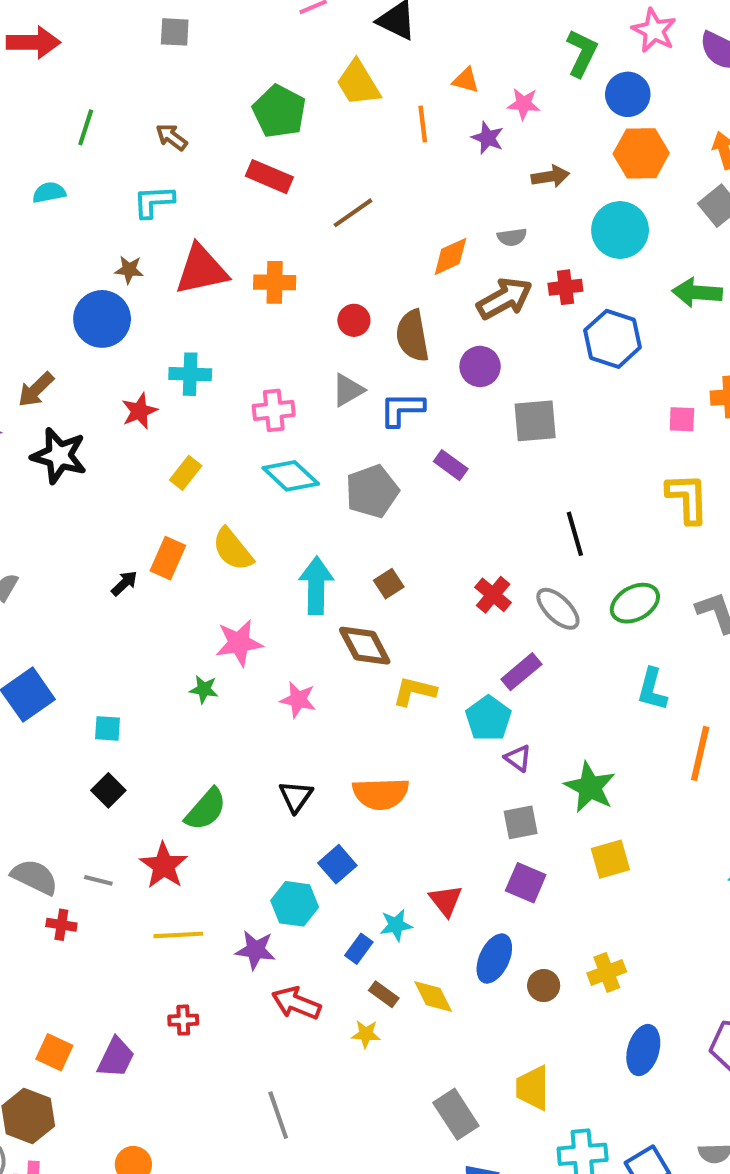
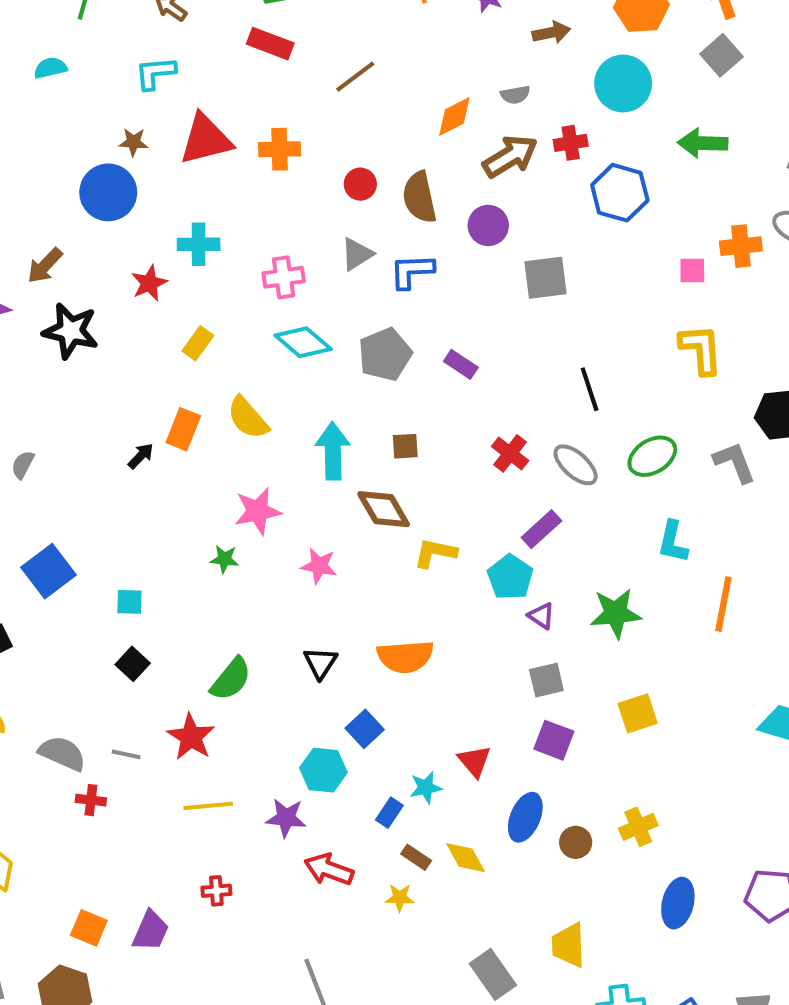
purple rectangle: (451, 465) -> (461, 364), moved
brown square: (389, 584) -> (405, 446), turned 32
green star: (590, 787) -> (616, 613), moved, turned -30

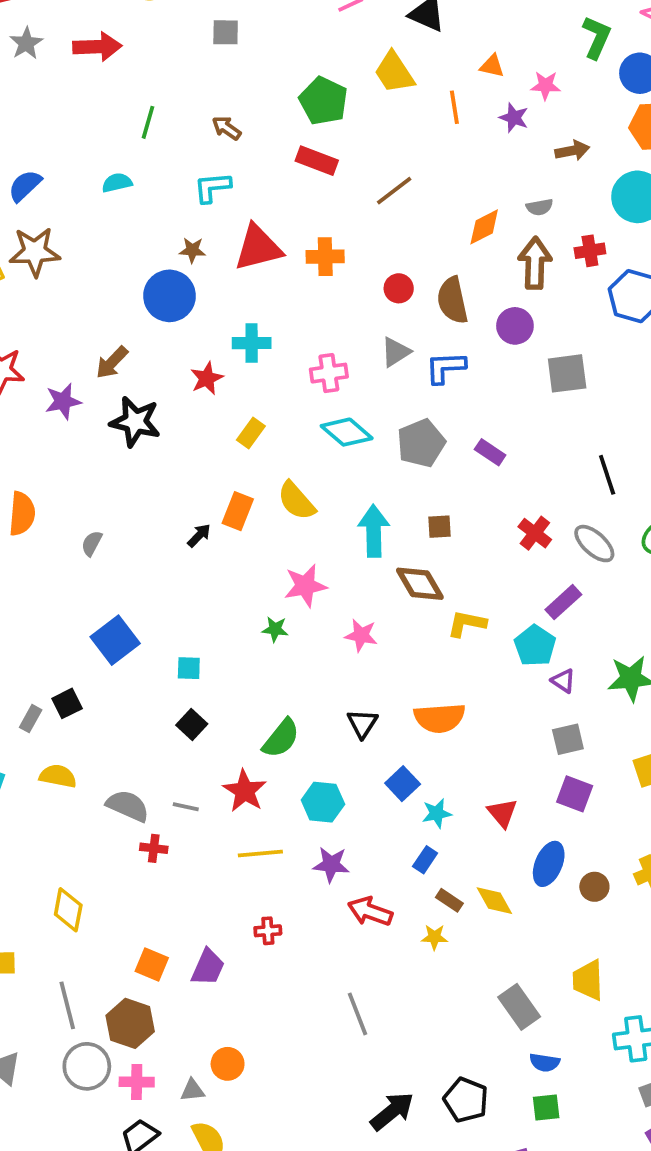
brown arrow: (510, 156) -> (535, 263), turned -57
cyan hexagon: (323, 770) -> (323, 802), moved
cyan star: (426, 788) -> (437, 813), moved

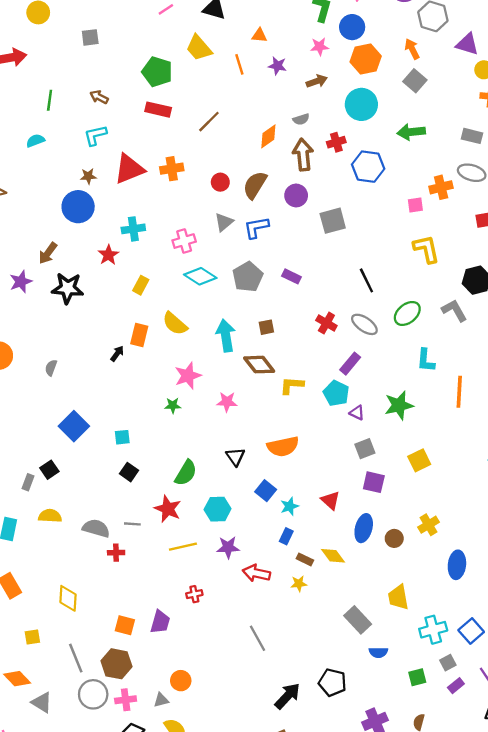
pink star: (545, 85) -> (320, 47), moved
brown semicircle: (452, 300) -> (255, 185), turned 52
green square: (546, 1108) -> (417, 677), moved

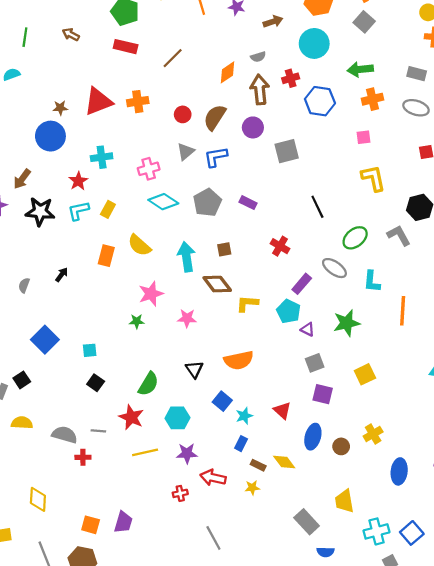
cyan L-shape: (95, 135) -> (78, 211), moved
orange cross: (441, 187) -> (372, 99), moved
gray ellipse: (364, 324) -> (334, 268), moved
black arrow: (117, 354) -> (62, 275), moved
red cross: (194, 594) -> (180, 493), moved

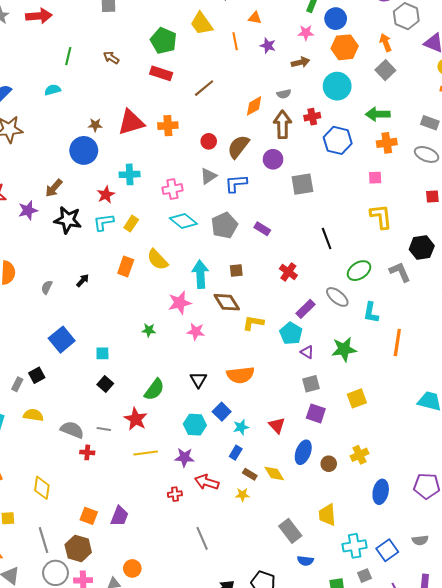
pink star: (151, 294) -> (180, 303), moved
cyan hexagon: (177, 418) -> (195, 425), moved

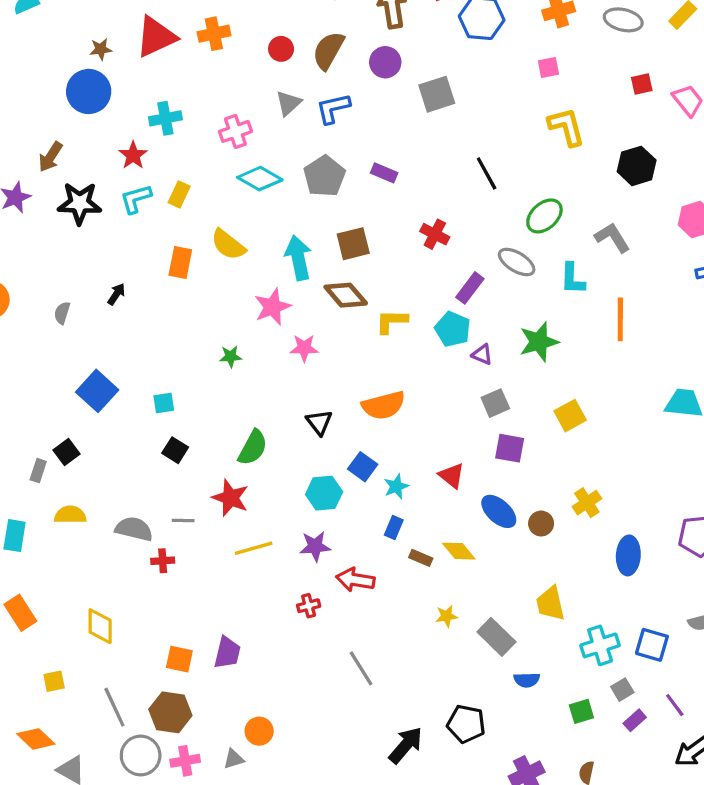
brown square: (236, 271) -> (353, 244), size x1.5
gray L-shape: (400, 272) -> (612, 237), moved
blue ellipse: (303, 452) -> (499, 511), turned -60
yellow star: (242, 495) -> (446, 616), moved
blue square: (387, 550) -> (652, 645), turned -30

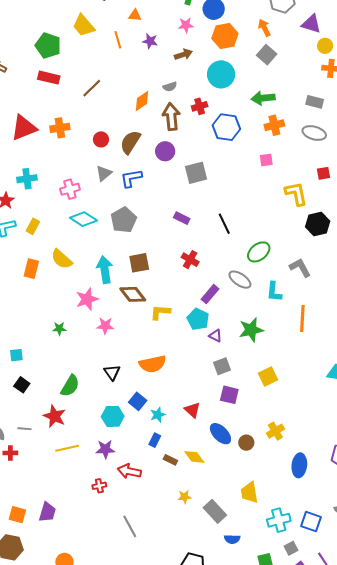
yellow L-shape: (566, 127) -> (296, 194), moved
purple rectangle: (384, 173) -> (182, 218), moved

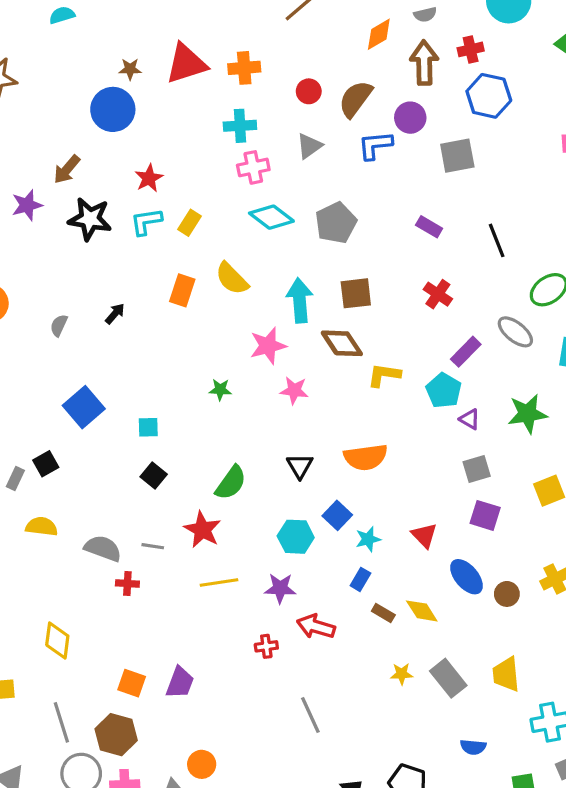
blue hexagon: (226, 127) -> (489, 96), moved
blue L-shape: (131, 178) -> (375, 145), moved
cyan cross: (27, 179) -> (240, 126), moved
gray rectangle: (215, 511) -> (448, 678), moved

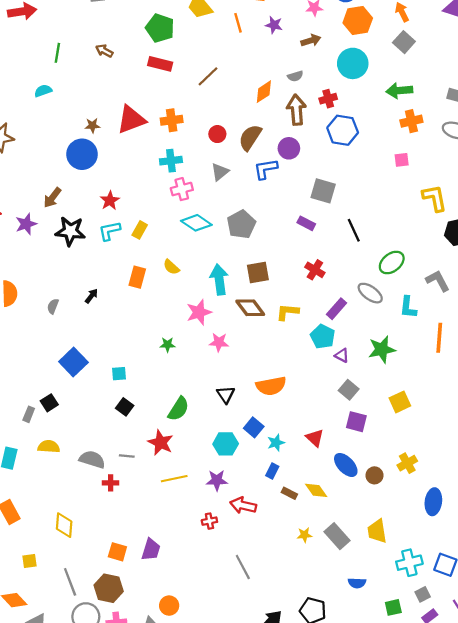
gray square: (457, 156) -> (323, 191), moved, turned 30
yellow semicircle: (232, 279) -> (171, 267), size x0.7
yellow L-shape: (384, 375) -> (287, 312), moved
gray square: (477, 469) -> (349, 390), turned -30

